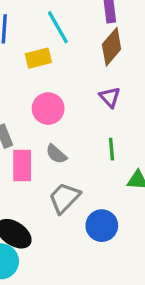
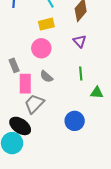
yellow rectangle: (38, 58) -> (46, 24), moved
gray trapezoid: (64, 198) -> (34, 104), moved

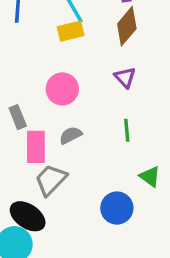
yellow rectangle: (46, 24) -> (71, 31), moved
gray semicircle: (46, 77) -> (71, 135), turned 112
green triangle: (97, 93) -> (150, 177), moved, turned 32

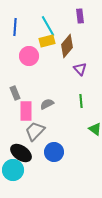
brown diamond: (127, 26) -> (67, 46), moved
pink circle: (62, 89) -> (29, 56), moved
blue circle: (117, 208) -> (54, 152), moved

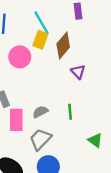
yellow rectangle: (47, 41) -> (40, 40), turned -56
green line: (81, 101) -> (70, 112), moved
gray trapezoid: (35, 131) -> (40, 139), moved

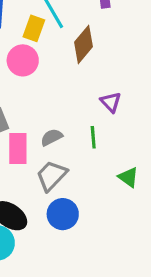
yellow rectangle: (40, 40) -> (34, 28), moved
purple triangle: (78, 72) -> (111, 102), moved

